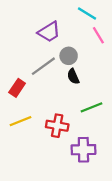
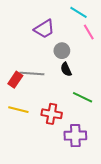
gray line: (43, 66) -> (32, 73), moved, turned 40
green line: (91, 107) -> (83, 97), turned 48
yellow line: (21, 121) -> (18, 110), turned 36

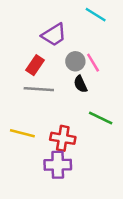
pink line: (89, 32) -> (93, 63), moved
red rectangle: (15, 80) -> (35, 65), moved
purple cross: (75, 136) -> (58, 165), moved

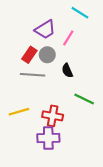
gray circle: (75, 61) -> (47, 55), moved
pink line: (93, 63) -> (68, 38), moved, turned 63
yellow line: (22, 133) -> (19, 112), turned -30

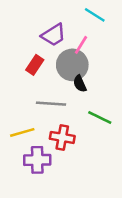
gray circle: (47, 55) -> (72, 65), moved, size x1.6
gray line: (33, 75) -> (51, 104), moved
purple cross: (48, 138) -> (37, 160), moved

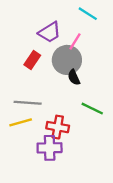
gray line: (51, 104) -> (28, 103), moved
purple cross: (37, 160) -> (50, 148), moved

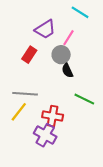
gray circle: (67, 60) -> (61, 55), size x0.7
yellow line: (21, 122) -> (19, 112), turned -36
purple cross: (50, 148) -> (45, 135), turned 30

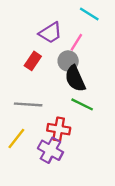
black semicircle: (67, 71) -> (75, 79), size x1.6
green line: (84, 99) -> (82, 104), moved
yellow line: (19, 112) -> (16, 138), moved

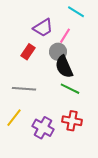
red cross: (59, 129) -> (72, 121), moved

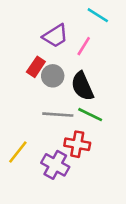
gray circle: (58, 52) -> (53, 76), moved
gray line: (24, 89) -> (58, 115), moved
red cross: (72, 121) -> (77, 144), moved

